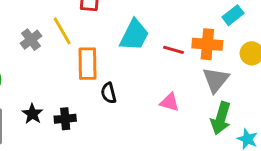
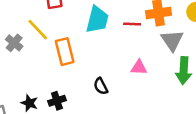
black semicircle: (109, 93) -> (101, 86), moved

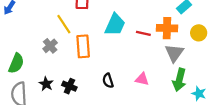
gray cross: (14, 43) -> (50, 46), moved
pink triangle: (139, 67) -> (142, 79), moved
black cross: (57, 101) -> (69, 86), turned 32

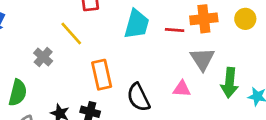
gray cross: (50, 46) -> (43, 57), moved
orange rectangle: (83, 46) -> (102, 75), moved
gray triangle: (174, 53) -> (202, 59), moved
black semicircle: (108, 81) -> (138, 97), size x1.5

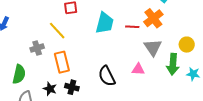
orange cross: (204, 19) -> (153, 18), turned -30
yellow circle: (245, 19) -> (187, 45), moved
gray cross: (43, 57) -> (37, 48), turned 32
orange rectangle: (102, 75) -> (62, 62), moved

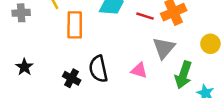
yellow circle: (187, 45) -> (210, 44), moved
orange rectangle: (62, 62) -> (75, 25), moved
black cross: (72, 87) -> (72, 78), moved

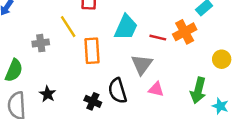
gray triangle: (164, 48) -> (142, 64), moved

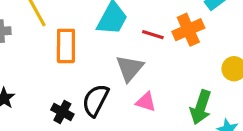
black semicircle: (118, 91) -> (95, 100), turned 40

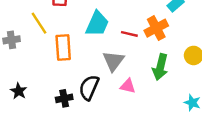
green arrow: (201, 107) -> (160, 67), moved
black cross: (62, 112) -> (64, 98), turned -35

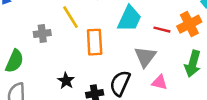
black star: (19, 91) -> (66, 81), moved

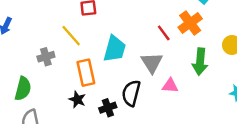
cyan trapezoid: (129, 19) -> (115, 49), moved
red line: (162, 30) -> (164, 33), turned 49
orange rectangle: (95, 42) -> (86, 73), moved

